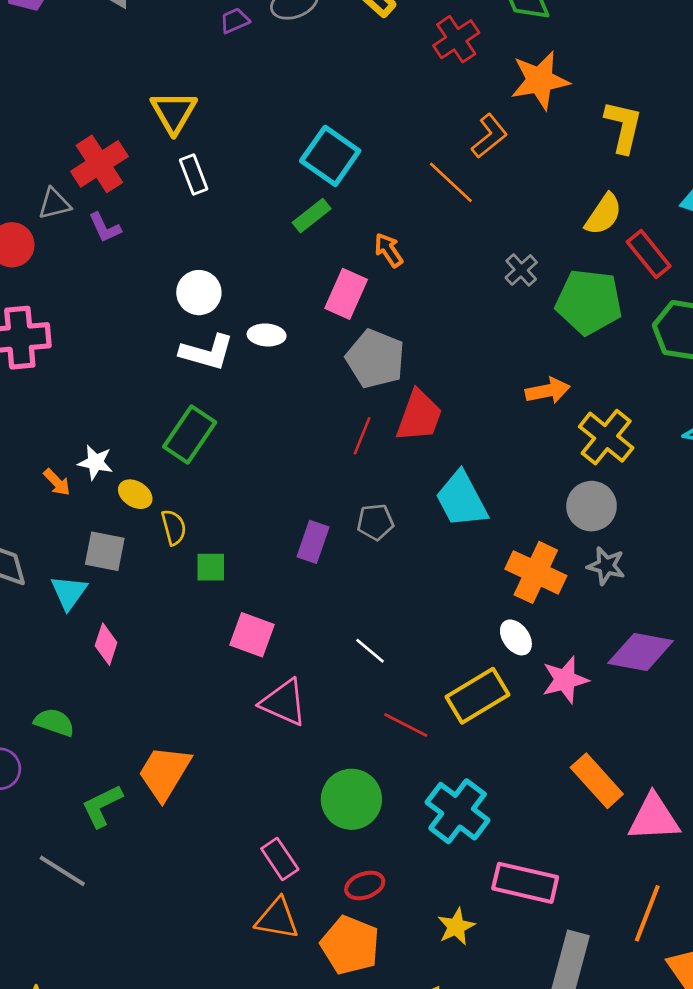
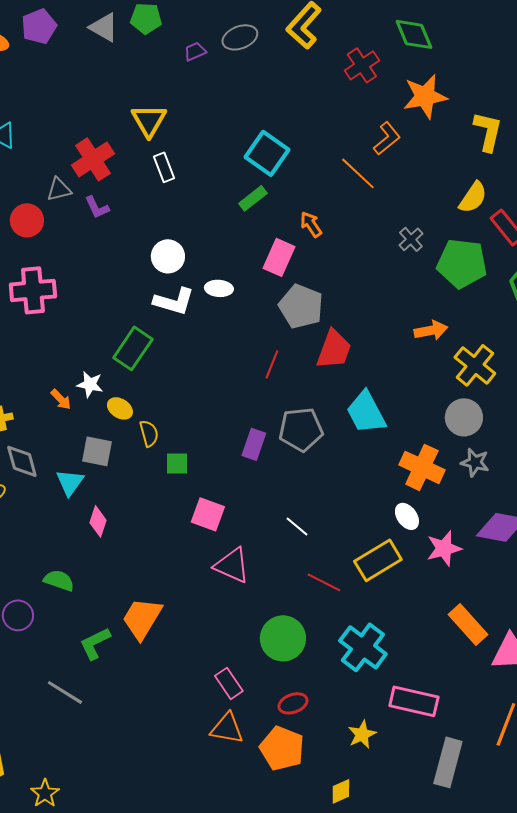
green rectangle: (190, 434) -> (133, 348), moved
red line: (362, 436) -> (272, 364), moved
gray pentagon: (375, 522) -> (301, 429), size x1.6

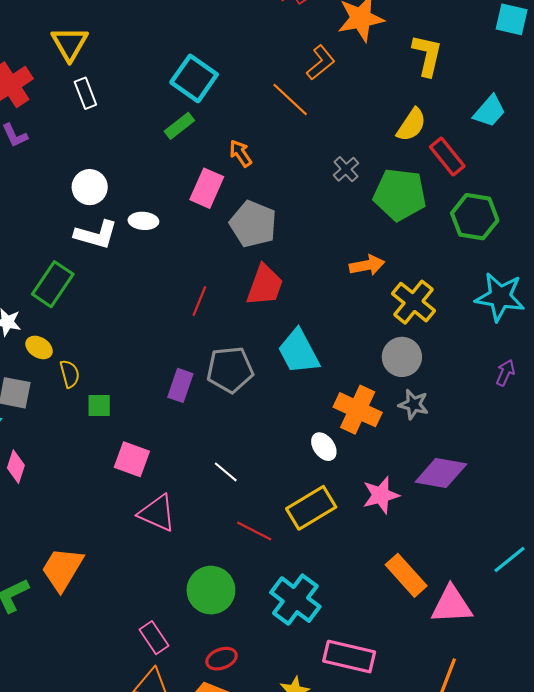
gray pentagon: (301, 306) -> (253, 224), moved
white ellipse: (407, 516) -> (324, 447), moved

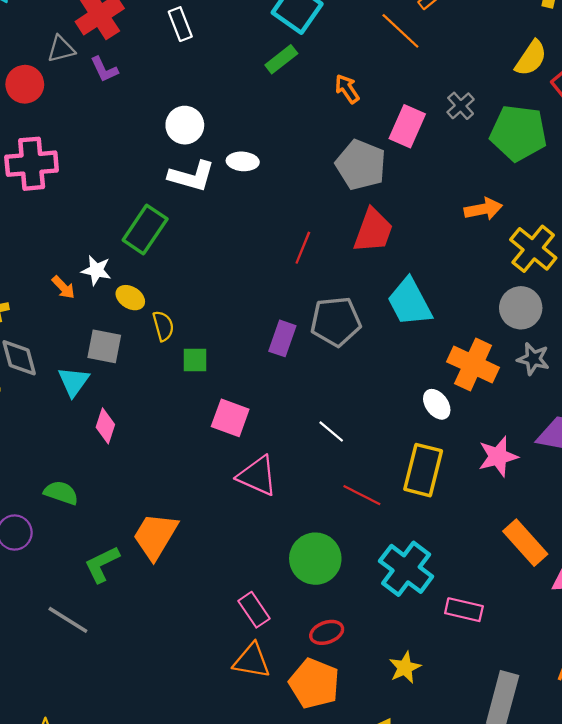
pink rectangle: (207, 188) -> (407, 126), moved
yellow rectangle: (311, 508) -> (423, 470), turned -45
pink rectangle: (349, 657) -> (464, 610), moved, size x0.7

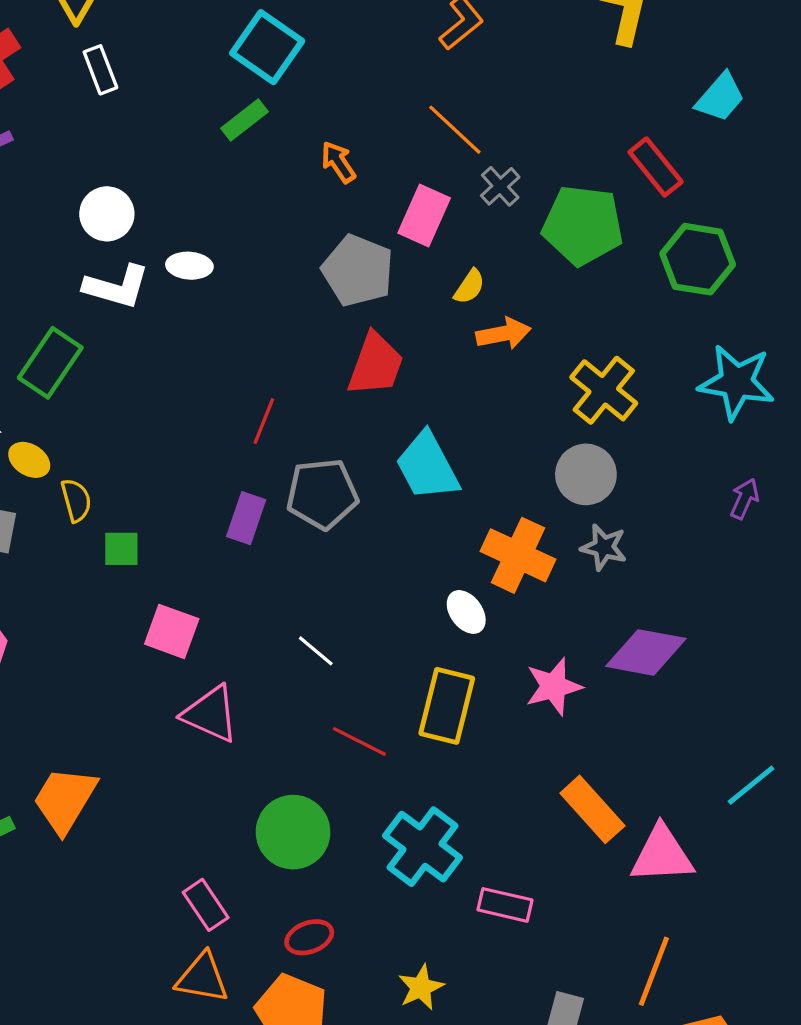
orange line: (400, 31) -> (455, 130), moved
yellow semicircle: (531, 58) -> (469, 287), moved, size x0.7
orange arrow: (483, 209) -> (503, 334), moved
red line: (303, 248) -> (264, 421), moved

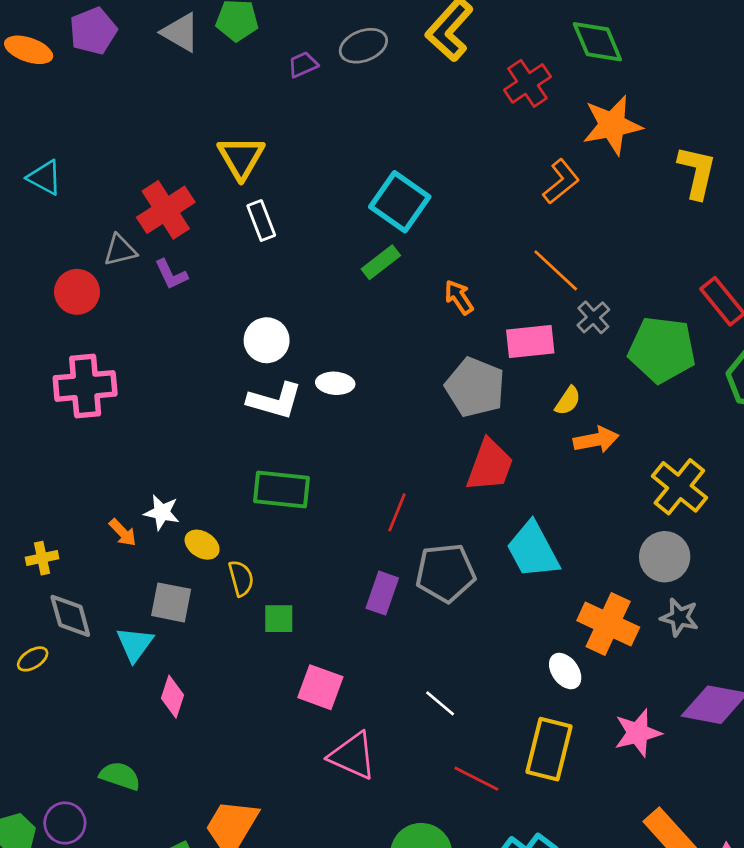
pink rectangle: (424, 215) -> (530, 342), turned 60
green rectangle: (50, 363) -> (281, 490), moved, turned 62

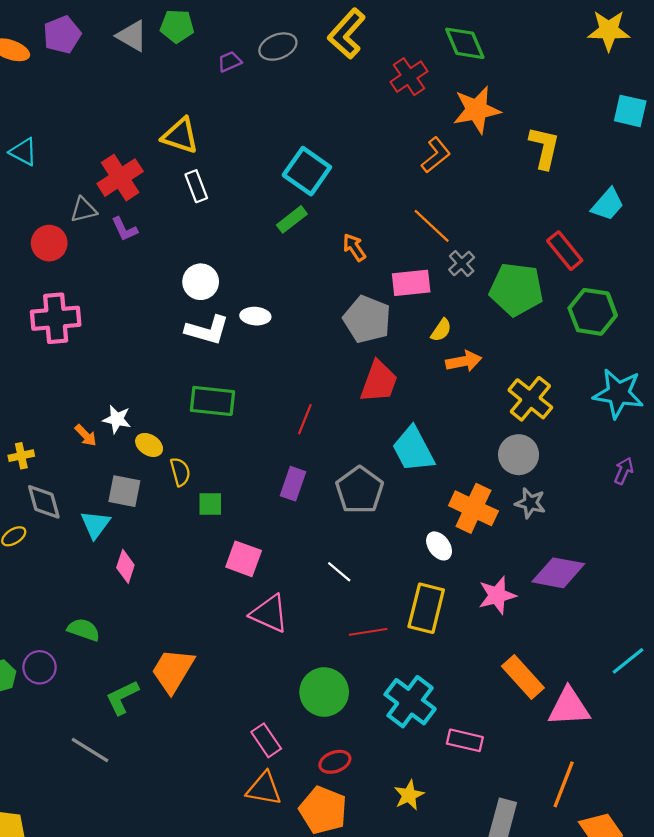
yellow triangle: (241, 157) -> (180, 136), turned -42
gray pentagon: (445, 573) -> (360, 490), moved, turned -30
red line: (476, 779) -> (368, 632), turned -36

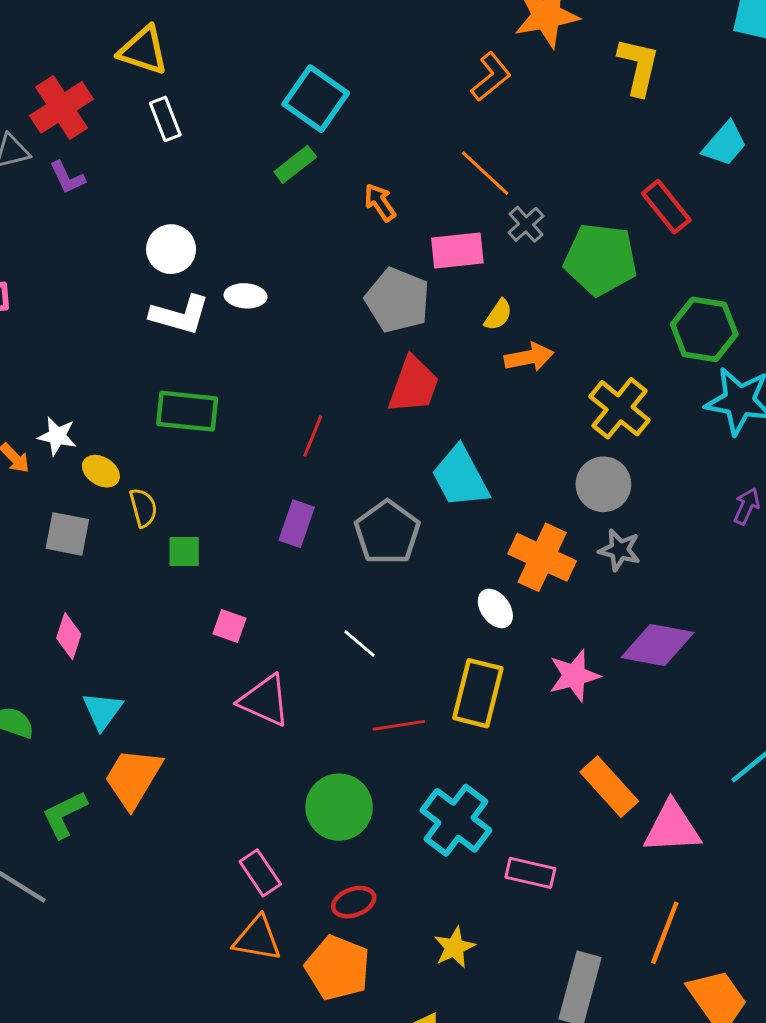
green hexagon: (593, 312) -> (704, 329), moved
cyan triangle: (95, 524) -> (102, 711), moved
pink square: (244, 559) -> (229, 626), size x0.7

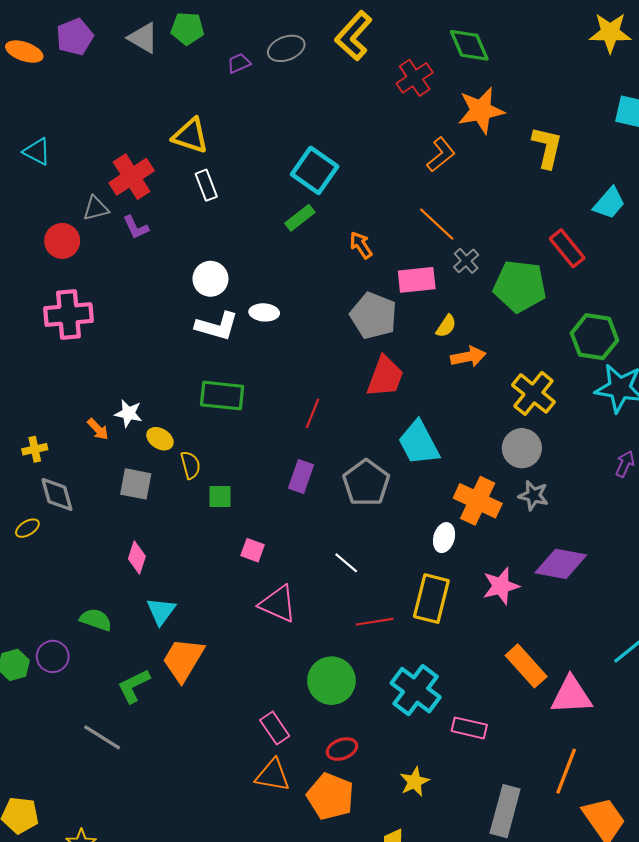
white ellipse: (495, 608) -> (444, 538), turned 52

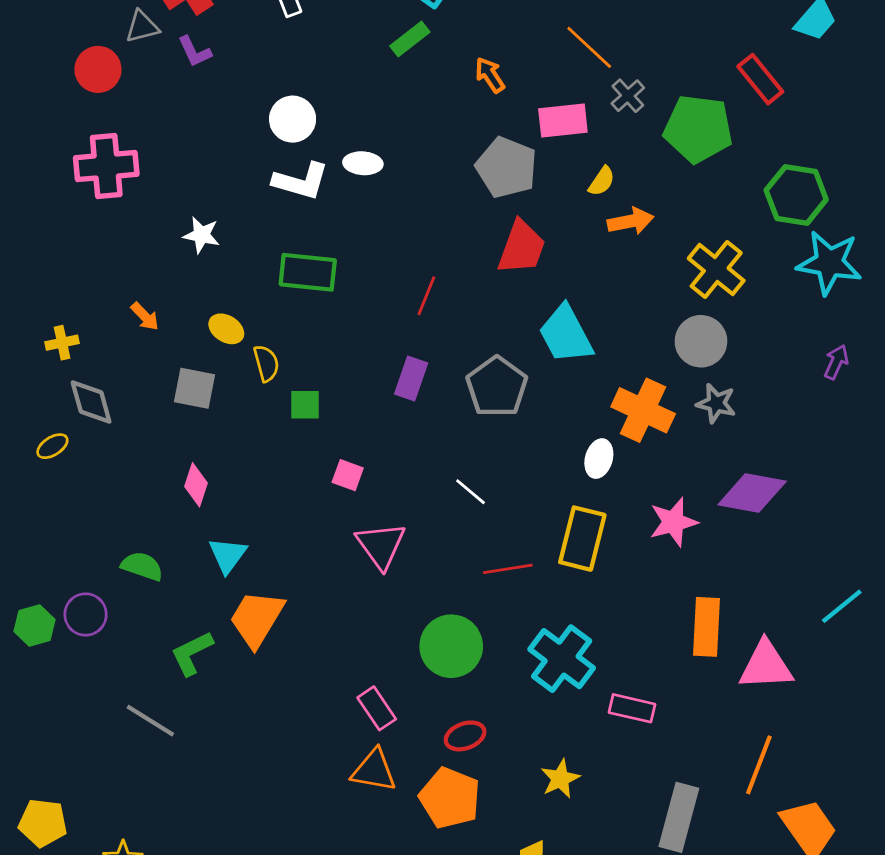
white star: (128, 413) -> (201, 235), moved
pink triangle: (278, 604) -> (381, 545), turned 30
orange rectangle: (526, 666) -> (707, 627), turned 45

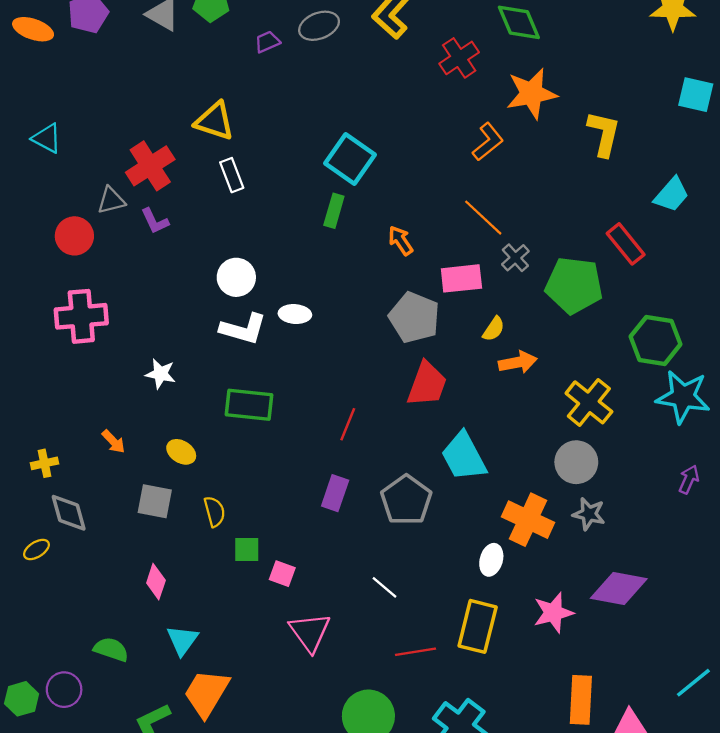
green rectangle: (410, 39) -> (334, 211), turned -36
yellow semicircle: (266, 363) -> (215, 512), moved
green square: (305, 405) -> (247, 549), moved

